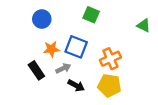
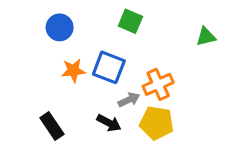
green triangle: (144, 25) -> (206, 37), turned -40
gray arrow: (63, 68) -> (129, 100), moved
black rectangle: (36, 70) -> (52, 126), moved

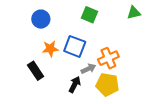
green triangle: (206, 37) -> (134, 13), moved
black arrow: (109, 123) -> (75, 85), turned -91
black rectangle: (52, 126) -> (36, 71), moved

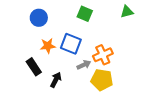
black arrow: (75, 85) -> (56, 80), moved

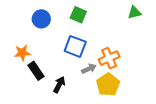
green square: (85, 14) -> (78, 15), moved
orange star: (48, 46) -> (22, 53), moved
yellow pentagon: (102, 80) -> (108, 85), turned 30

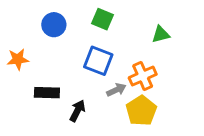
green triangle: (134, 13) -> (161, 34), moved
orange star: (22, 53) -> (18, 59), moved
black rectangle: (36, 71) -> (47, 93), turned -54

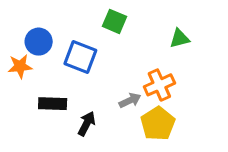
blue circle: (54, 25) -> (39, 42), moved
blue square: (98, 61) -> (80, 57), moved

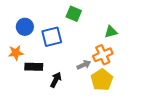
green triangle: (180, 38) -> (111, 32), moved
blue square: (80, 57) -> (52, 37), turned -35
orange star: (20, 66) -> (16, 53), moved

